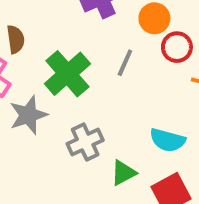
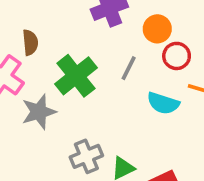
cyan semicircle: (168, 140) -> (163, 103), moved
gray cross: (85, 142) -> (86, 156), moved

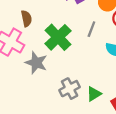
gray star: (39, 112) -> (36, 63), turned -30

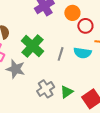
gray line: (91, 29) -> (61, 54), moved

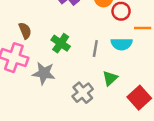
green cross: (33, 46) -> (61, 43), size x0.7
green triangle: (67, 92) -> (110, 78), moved

